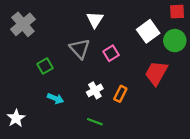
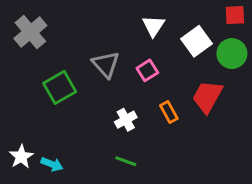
white triangle: (95, 20) -> (153, 26), moved
green square: (45, 66) -> (60, 87), size x1.5
orange rectangle: (120, 94) -> (169, 112), moved, turned -56
cyan arrow: (55, 98) -> (52, 164), moved

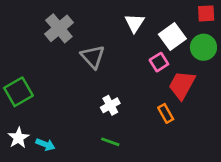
gray cross: (30, 32) -> (59, 28), moved
pink square: (147, 70) -> (159, 62), moved
green square: (60, 87) -> (18, 92), moved
orange rectangle: (169, 112) -> (166, 113), moved

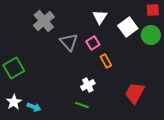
pink square: (159, 62) -> (93, 43), moved
red trapezoid: (182, 85) -> (135, 93), moved
white cross: (110, 105) -> (88, 85), moved
orange rectangle: (166, 113) -> (106, 61), moved

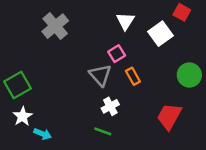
red square: (153, 10) -> (182, 12), moved, turned 32
green circle: (151, 35) -> (189, 75), moved
gray triangle: (69, 42) -> (100, 75), moved
white star: (14, 102) -> (23, 116), moved

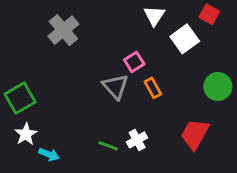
white triangle: (125, 21) -> (154, 16), moved
white cross: (110, 106) -> (137, 140), moved
green line: (103, 131) -> (108, 146), moved

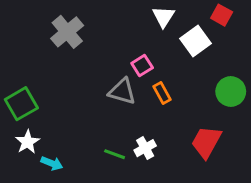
gray triangle: (115, 86) -> (122, 92), turned -32

